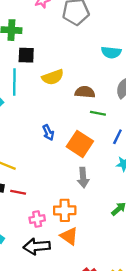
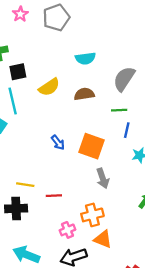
cyan semicircle: (111, 52) -> (85, 58), moved
green line: (98, 113) -> (119, 110), moved
red line: (18, 192) -> (54, 196), moved

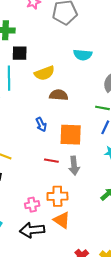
brown semicircle: (84, 94) -> (59, 95), moved
orange square: (92, 146) -> (71, 135), turned -30
red line: (54, 196) -> (51, 161), moved

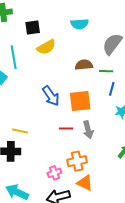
black square: (20, 53) -> (33, 28), moved
brown semicircle: (59, 95) -> (84, 65), moved
blue arrow: (41, 125) -> (51, 96), size x1.5

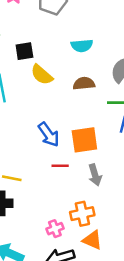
yellow semicircle: (46, 47) -> (42, 75), turned 72
brown semicircle: (84, 65) -> (84, 83), moved
red line: (66, 128) -> (60, 166), moved

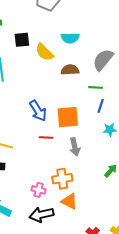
yellow semicircle: (42, 75) -> (44, 52), moved
pink cross: (55, 229) -> (39, 190), turned 32

